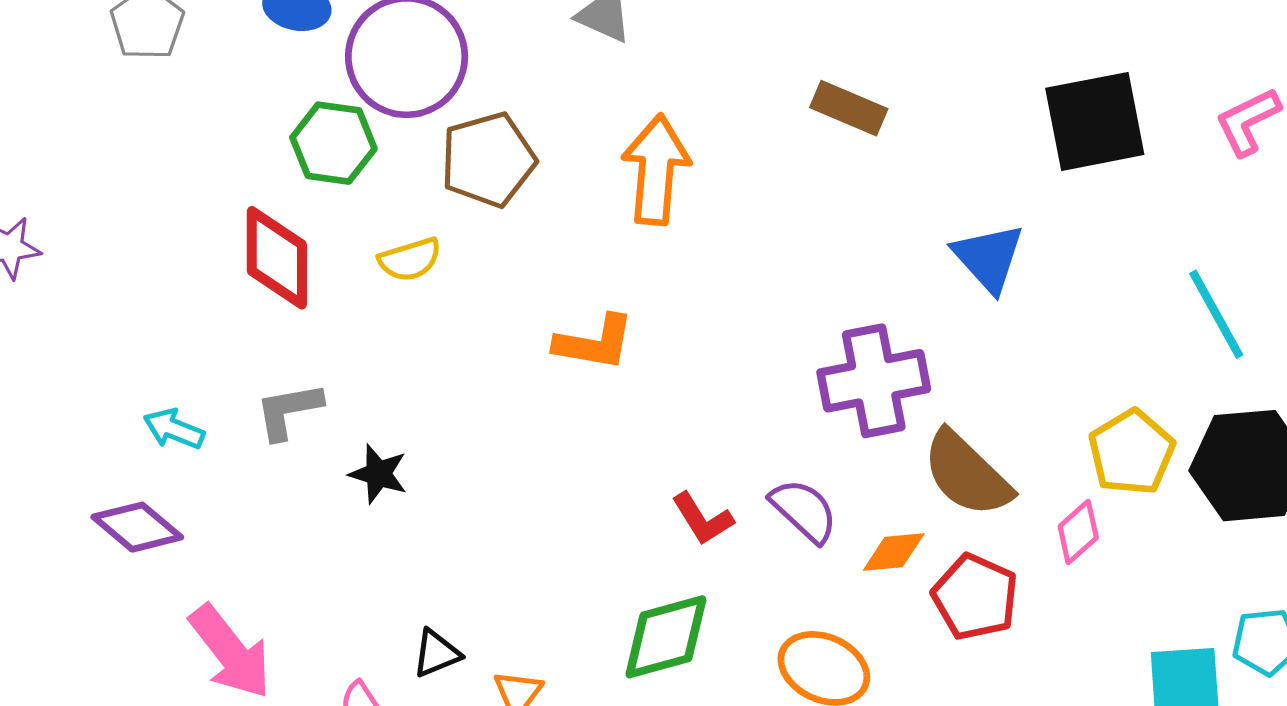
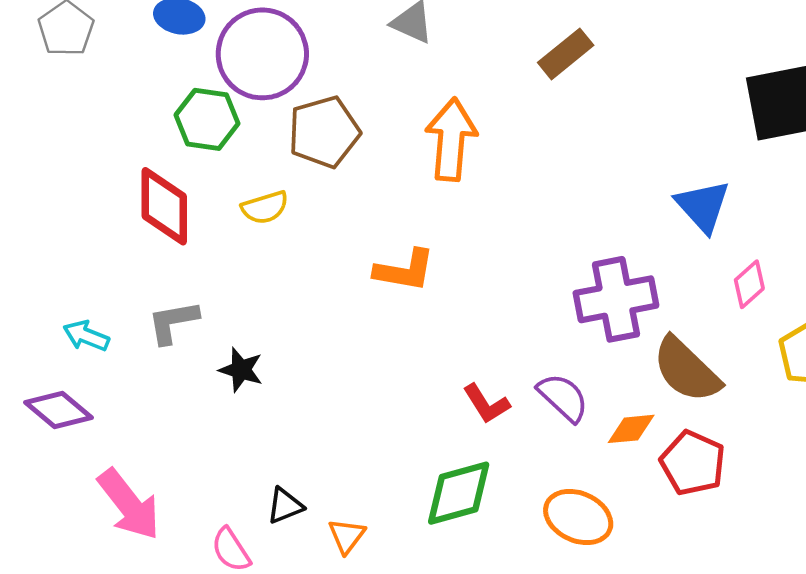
brown rectangle: (849, 108) -> (566, 54), moved, turned -62
pink diamond: (1078, 532) -> (749, 284), moved

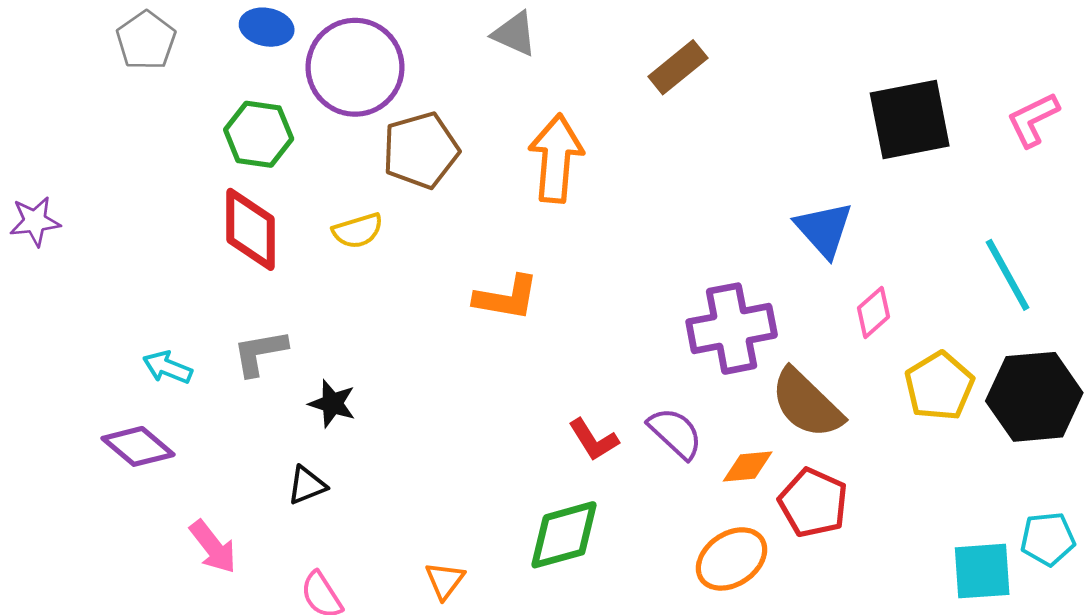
green hexagon: (207, 119) -> (259, 134), moved
pink arrow: (129, 504) -> (213, 547), size x0.7
black triangle: (285, 506) -> (307, 485), moved
orange ellipse: (578, 517) -> (732, 559), moved, turned -58

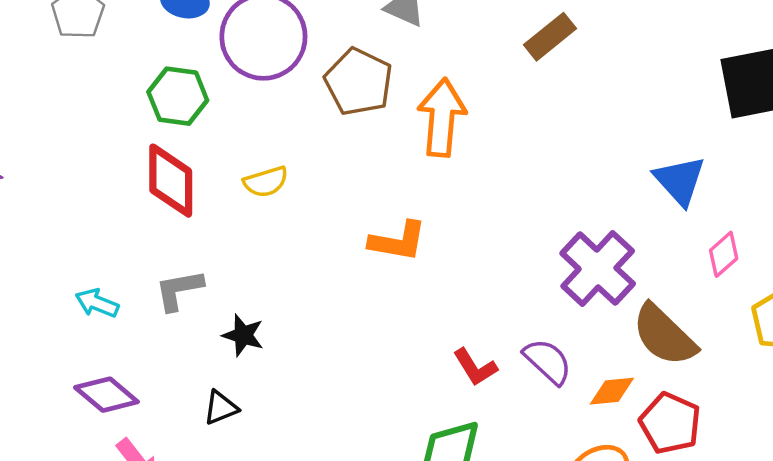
brown pentagon: (421, 150) -> (359, 82), moved, turned -30
purple cross: (732, 329) -> (598, 269), turned -36
purple diamond: (138, 446) -> (106, 395), moved

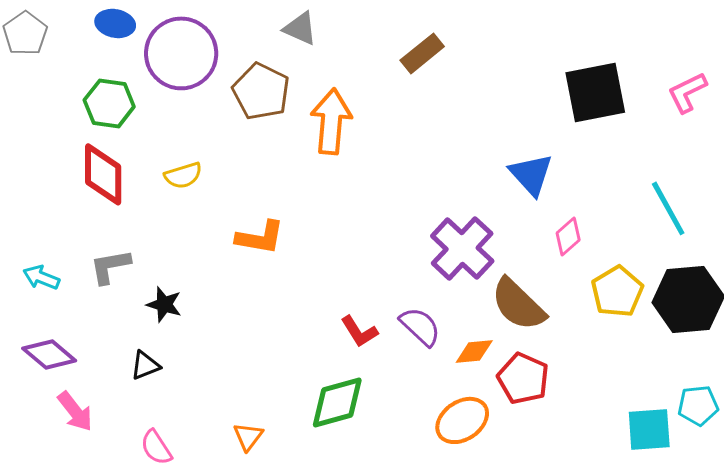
orange L-shape: (398, 241) -> (260, 237), moved

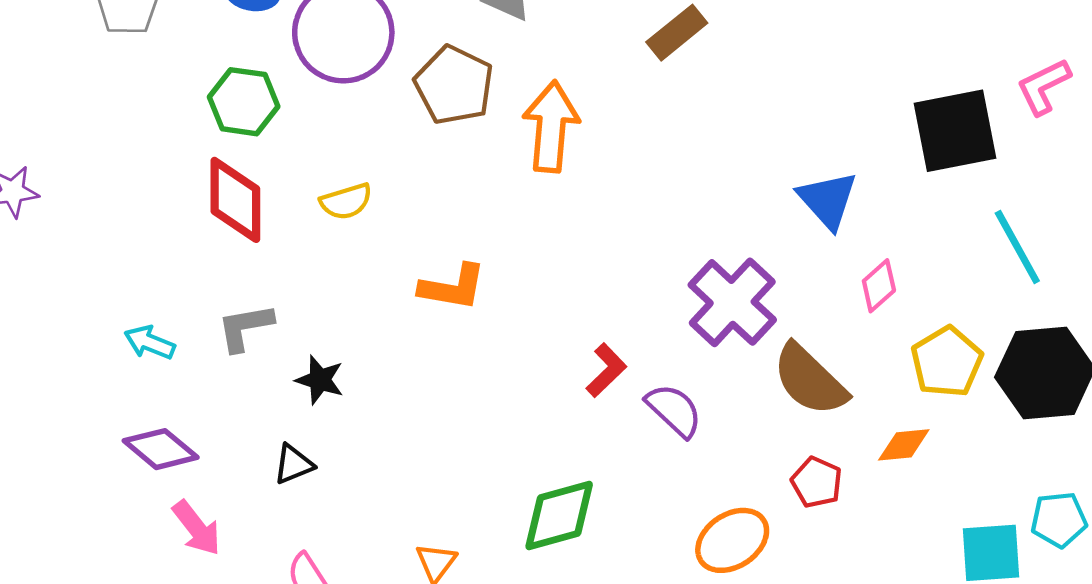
black square: (595, 92) -> (955, 131), moved
red L-shape: (359, 331) -> (606, 370), moved, turned -102
orange diamond: (474, 351) -> (904, 445), moved
red pentagon: (523, 378) -> (817, 482), size x0.7

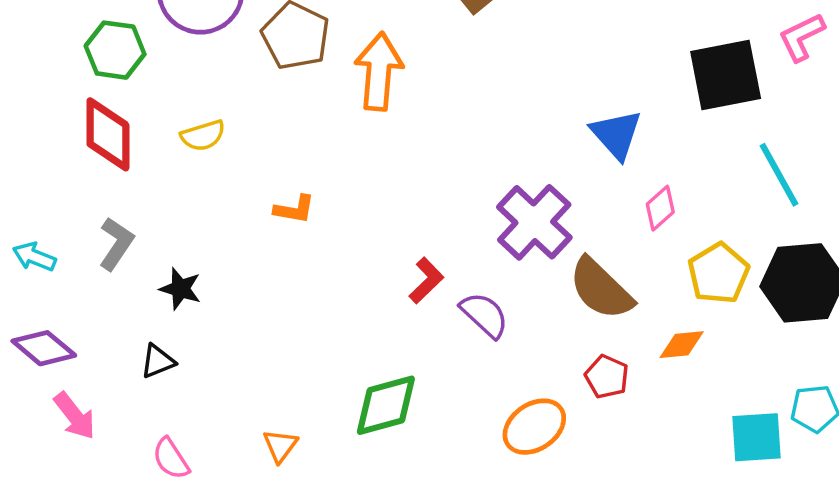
orange L-shape: (453, 287) -> (294, 209), size x0.7
gray L-shape: (245, 327) -> (116, 244), turned 134

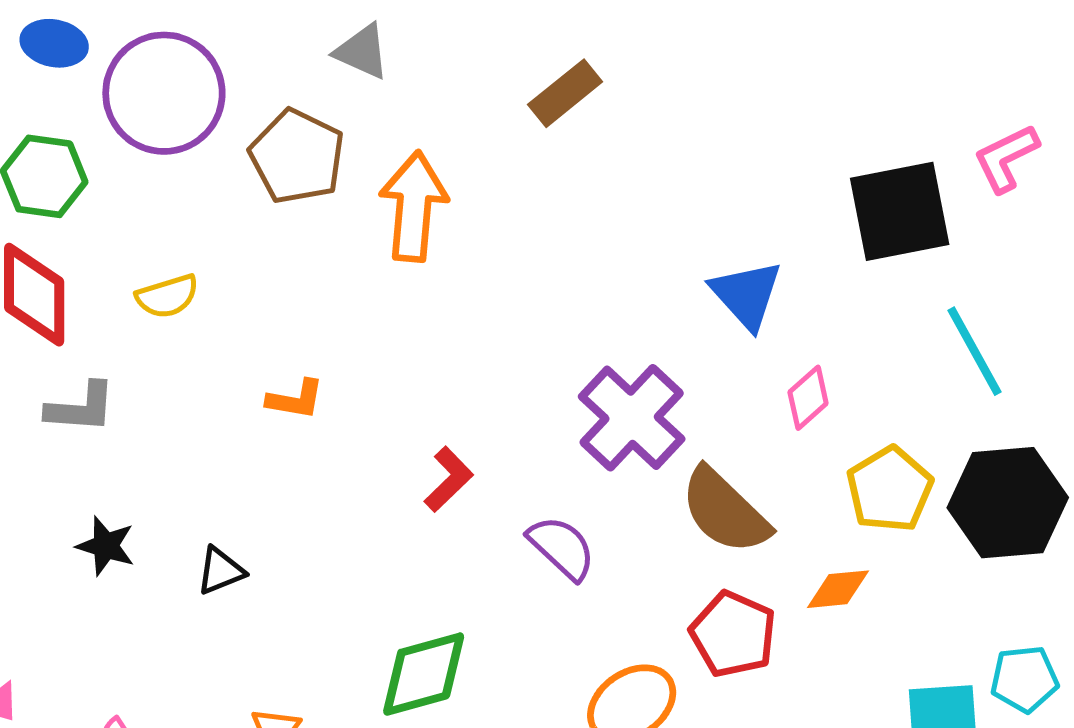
gray L-shape: (116, 244) -> (81, 408), moved, turned 60
red L-shape: (426, 280) -> (449, 479), moved
black star: (180, 289) -> (106, 546), moved
black triangle: (158, 361) -> (221, 571), moved
red pentagon: (607, 377) -> (733, 634), size x1.4

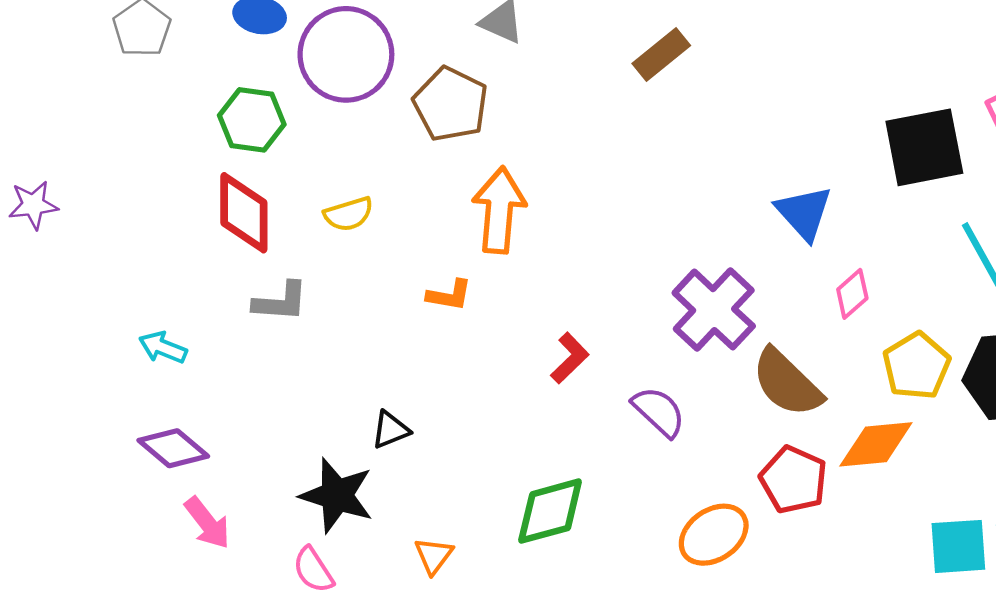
orange arrow: (414, 206) -> (499, 210), moved
black star: (106, 546) -> (337, 495), moved, size x1.6
orange diamond: (838, 589) -> (876, 444), size x1.5

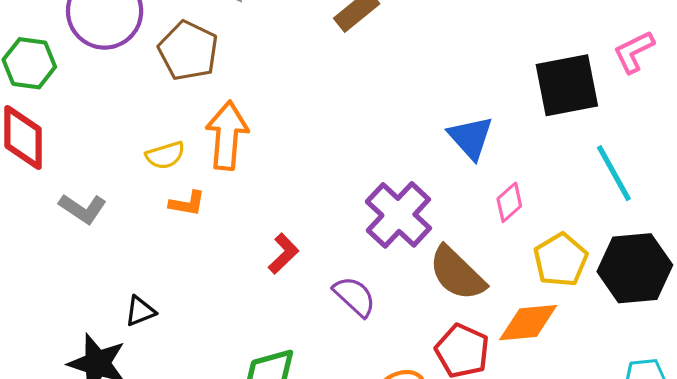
yellow semicircle: (349, 214) -> (165, 155), moved
gray L-shape: (281, 302) -> (83, 209), moved, turned 30

